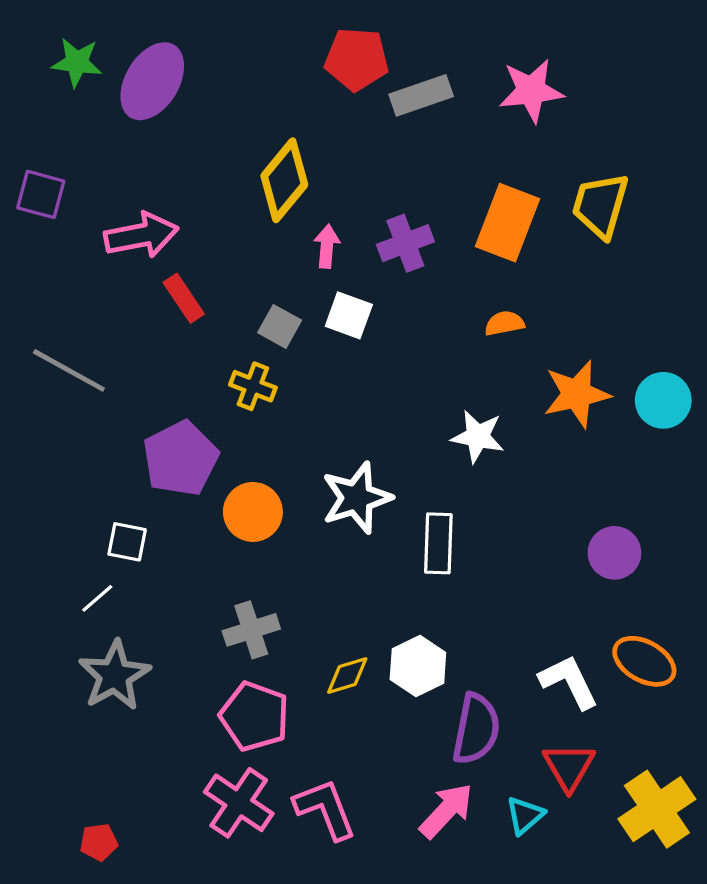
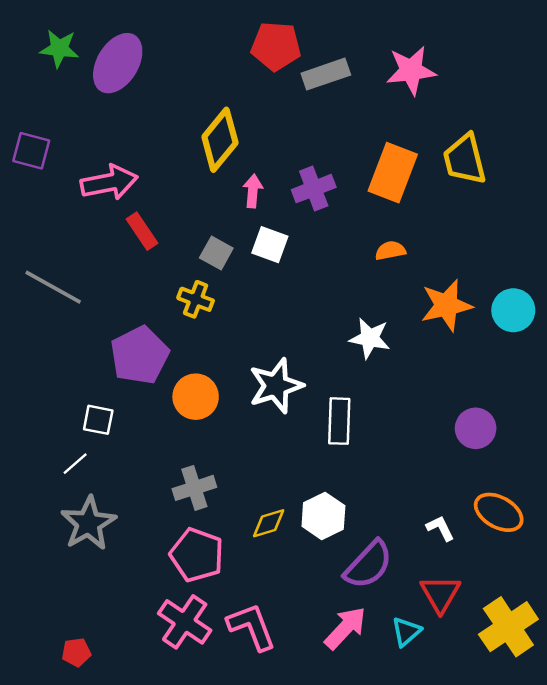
yellow trapezoid: (600, 205) -> (465, 159), turned -30
white L-shape: (569, 682) -> (440, 528), size x0.6
purple semicircle: (476, 729) -> (368, 565), turned 32

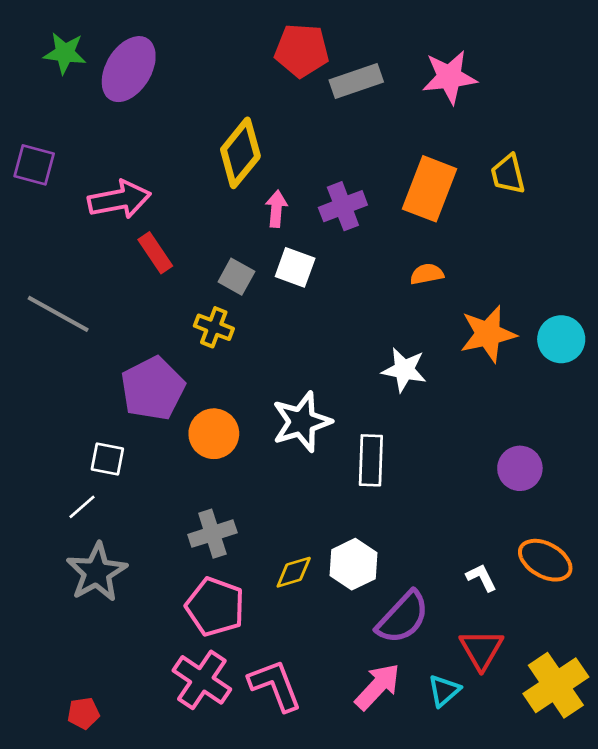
yellow trapezoid: (465, 159) -> (508, 174), size x0.7

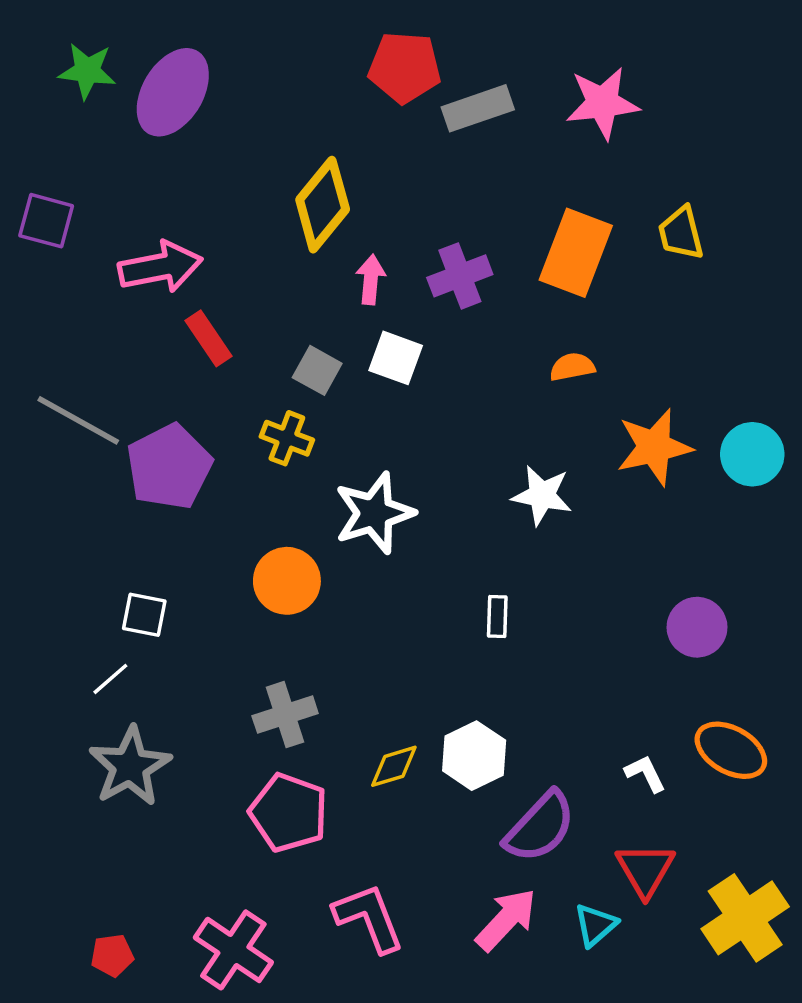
purple pentagon: (153, 388) -> (169, 467), moved
white star: (302, 422) -> (374, 513), moved
white rectangle: (371, 460) -> (497, 617), size x0.6
pink cross: (202, 680) -> (233, 950), moved

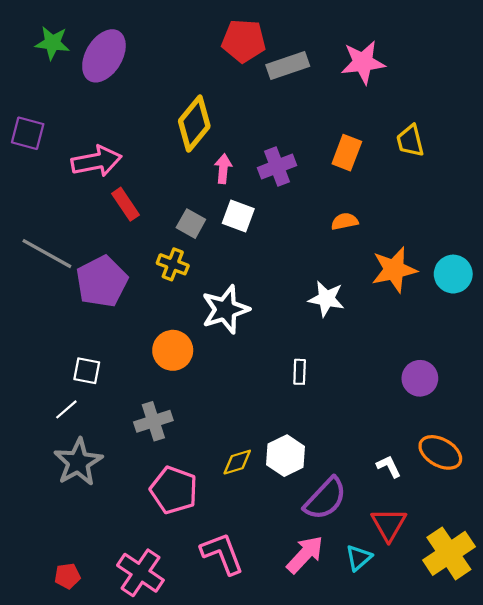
orange rectangle: (576, 253) -> (347, 153), size x0.7
gray cross: (285, 715) -> (153, 421), moved

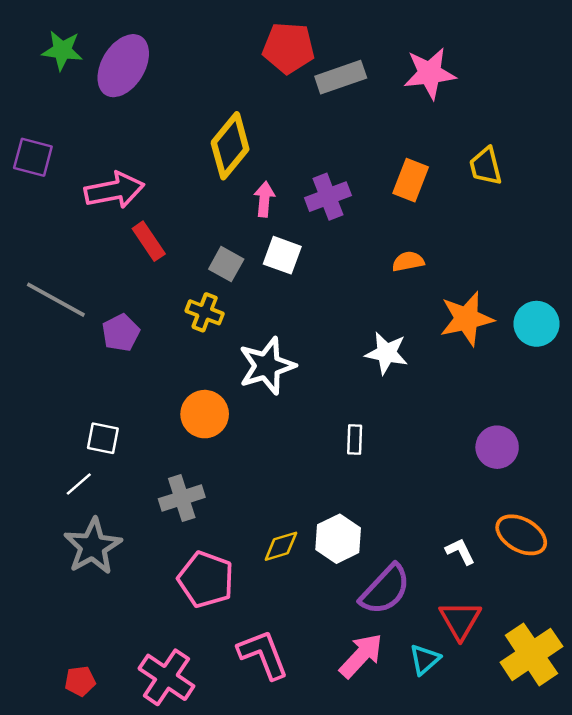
purple pentagon: (102, 282) -> (121, 333), size x0.6

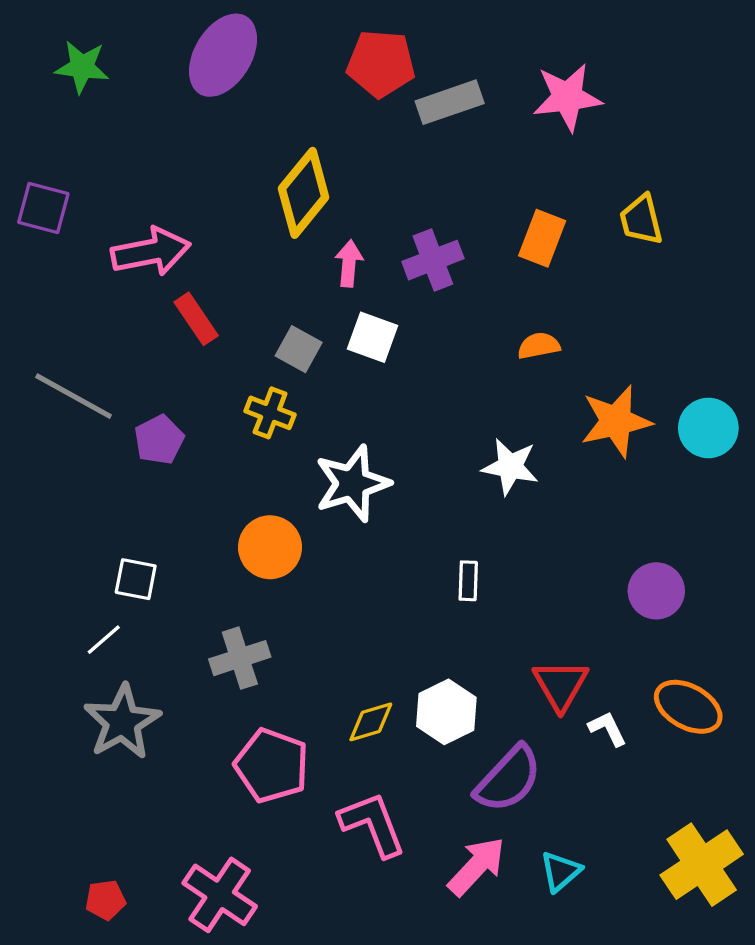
purple ellipse: (123, 66) -> (223, 55), moved
red triangle: (460, 620) -> (561, 685), moved
pink L-shape: (263, 654) -> (372, 824), moved

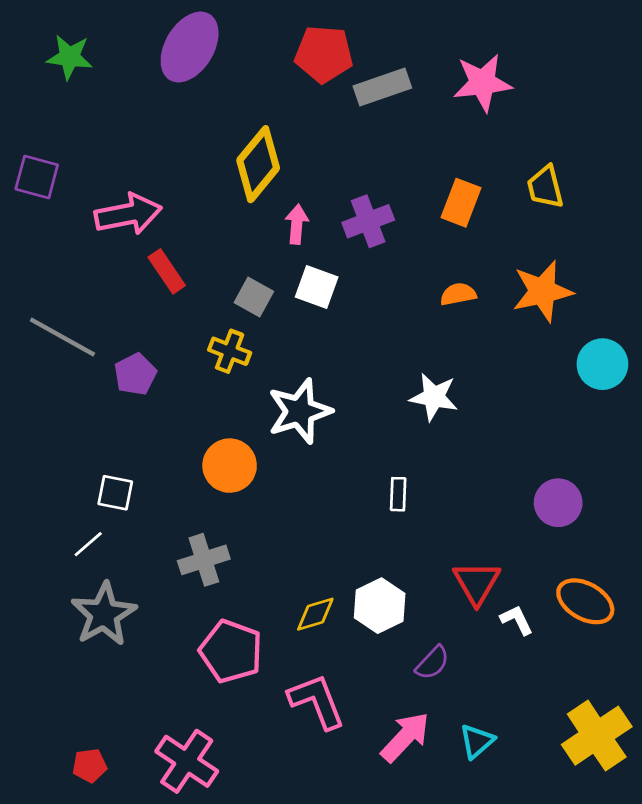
orange star: (616, 421) -> (542, 291), moved
purple semicircle: (508, 779) -> (432, 663), size x0.6

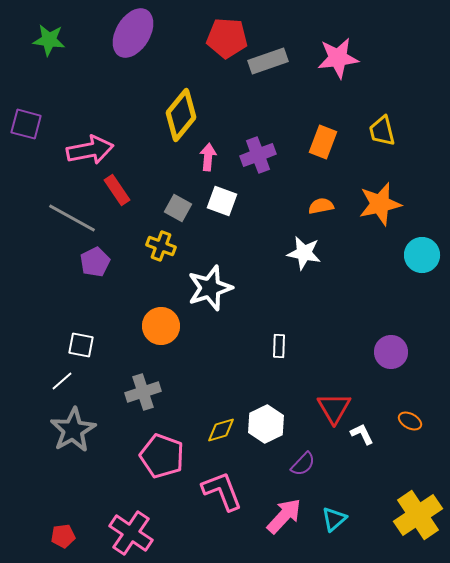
gray line: (62, 337) -> (72, 218), moved
white star: (434, 397) -> (304, 253), moved
orange ellipse: (585, 601) -> (410, 421), size x0.6

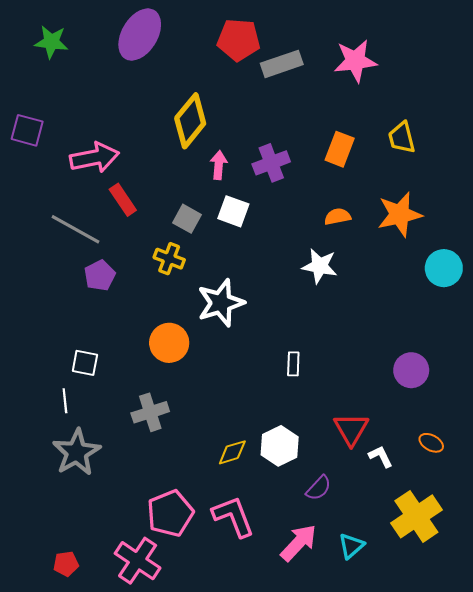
white line: (62, 381) -> (65, 401), turned -55
pink pentagon: (162, 456) -> (170, 513), moved, turned 30
yellow cross: (418, 515) -> (416, 516), moved

